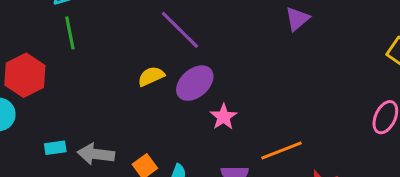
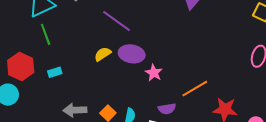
purple ellipse: (195, 83) -> (132, 54), turned 60
cyan rectangle: (55, 148) -> (55, 72), moved

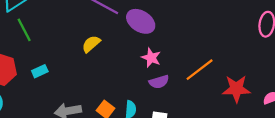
purple ellipse: (132, 54) -> (141, 21), moved, turned 30
purple semicircle: (167, 109) -> (159, 82), moved

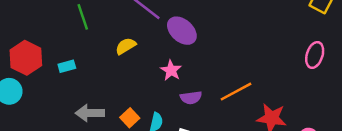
green line: (24, 30) -> (83, 17), moved
pink star: (151, 58) -> (171, 70), moved

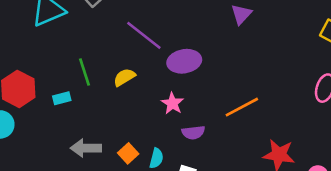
green line: (83, 17) -> (85, 72), moved
purple ellipse: (182, 31) -> (184, 61), turned -52
orange line: (236, 92) -> (242, 107), moved

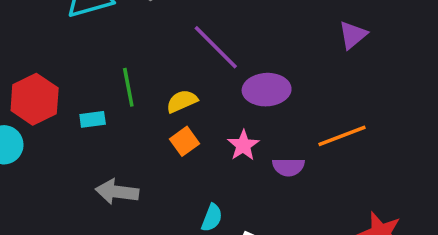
orange line: (242, 107) -> (342, 136), moved
purple semicircle: (193, 132) -> (288, 167), moved
orange square: (128, 153) -> (184, 141), moved

